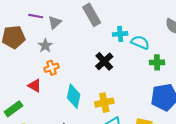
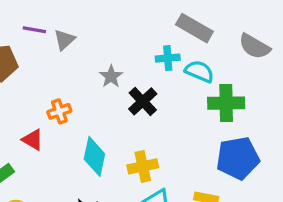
gray rectangle: (92, 15) -> (194, 28), moved, turned -30
gray star: (45, 46) -> (111, 76), moved
green cross: (157, 62) -> (226, 103), size x1.5

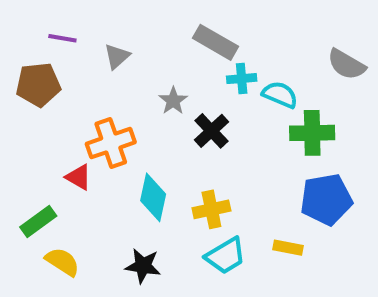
gray rectangle: (194, 28) -> (215, 42), moved
purple line: (34, 30) -> (62, 38), moved
orange cross: (59, 111) -> (111, 143), size x1.6

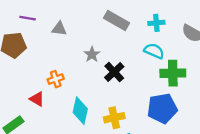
gray triangle: (117, 56) -> (59, 29), turned 49
cyan cross: (242, 79) -> (156, 23), moved
orange cross: (111, 143) -> (56, 79), size x0.6
blue pentagon: (326, 199) -> (162, 108), moved

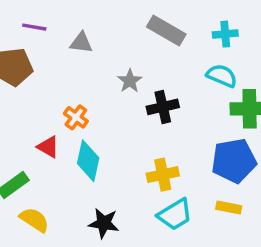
black cross: (114, 72) -> (163, 107), turned 30
orange cross: (56, 79) -> (76, 117), turned -35
cyan diamond: (80, 111) -> (88, 161), moved

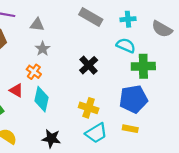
gray star: (130, 81) -> (43, 49), moved
black cross: (163, 107) -> (89, 65), turned -30
yellow cross: (163, 175) -> (89, 108), turned 30

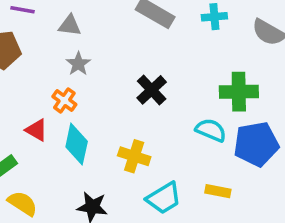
cyan semicircle: (126, 45) -> (211, 130), moved
blue pentagon: (133, 99) -> (256, 144), moved
yellow cross: (89, 108) -> (134, 156), moved

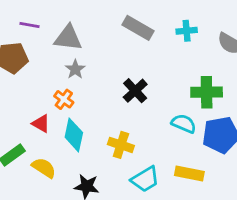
gray triangle: (70, 25) -> (68, 38), size x1.5
yellow rectangle: (218, 191) -> (189, 174), size x1.4
yellow semicircle: (23, 203) -> (44, 168), moved

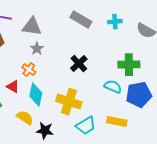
yellow cross: (121, 145) -> (69, 102), size x1.4
yellow semicircle: (44, 168) -> (25, 118), moved

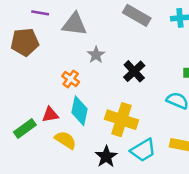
gray star: (37, 49) -> (96, 55), moved
red triangle: (13, 87) -> (50, 115), moved, turned -40
black star: (45, 131) -> (106, 157), moved, turned 30

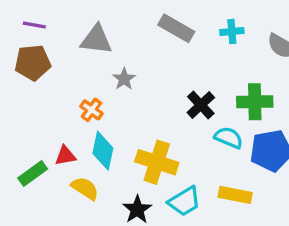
purple line: (40, 13) -> (34, 25), moved
black cross: (134, 71) -> (201, 105), moved

